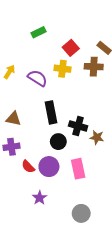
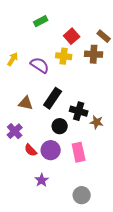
black rectangle: (51, 112) -> (53, 98), turned 45
brown triangle: (14, 119) -> (26, 103), moved
purple cross: (11, 147) -> (15, 131), turned -35

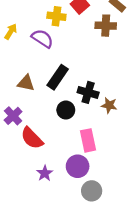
yellow cross: (64, 56) -> (56, 16), moved
red semicircle: (31, 150) -> (32, 138), size x1.5
purple circle: (51, 150) -> (78, 166), moved

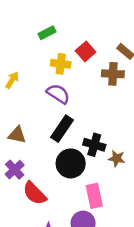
purple semicircle: (42, 39) -> (58, 94), moved
brown triangle: (26, 83) -> (17, 135), moved
black circle: (66, 110) -> (71, 163), size x1.5

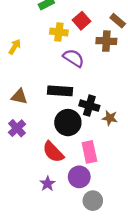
purple semicircle: (58, 94) -> (74, 58), moved
black rectangle: (62, 129) -> (60, 91), turned 60
red semicircle: (35, 193) -> (53, 152), moved

